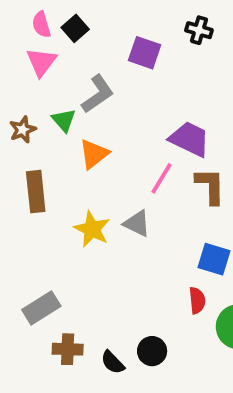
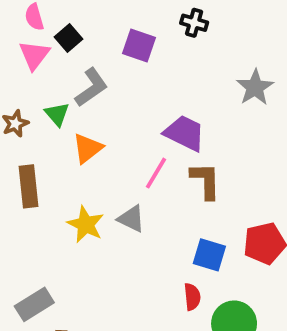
black square: (75, 28) -> (69, 38), moved

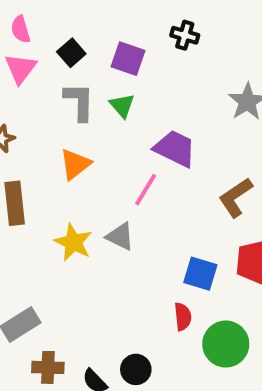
black square: (69, 38) -> (71, 53), moved
gray L-shape: (91, 87) -> (79, 102), turned -54
green triangle: (57, 114) -> (122, 106), moved
brown L-shape: (206, 181) -> (236, 197), moved, turned -123

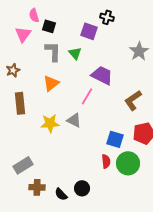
pink semicircle: (21, 29) -> (34, 15), moved
black square: (71, 53) -> (49, 26), turned -32
purple square: (128, 59) -> (89, 31), moved
yellow star: (73, 242) -> (50, 123), turned -30
green circle: (226, 344) -> (128, 163), moved

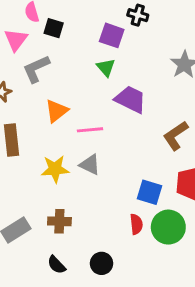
gray L-shape: (53, 51) -> (36, 69), moved, turned -115
green triangle: (75, 53) -> (106, 67), moved
pink line: (87, 96) -> (90, 130), moved, turned 54
brown cross: (37, 187) -> (59, 221), moved
black semicircle: (61, 194) -> (57, 265), moved

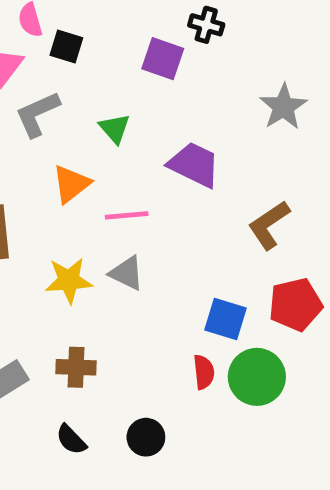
green triangle: (106, 67) -> (115, 129), moved

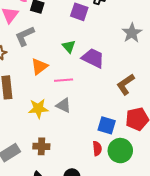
green triangle: (115, 129) -> (69, 46), moved

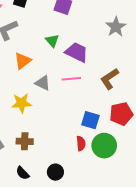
pink line: (64, 80) -> (71, 79), moved
gray triangle: (64, 105) -> (43, 83), moved

